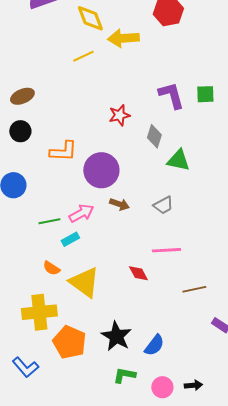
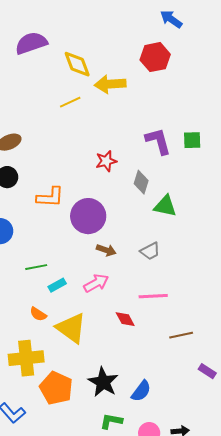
pink arrow: (81, 213) -> (96, 283), moved

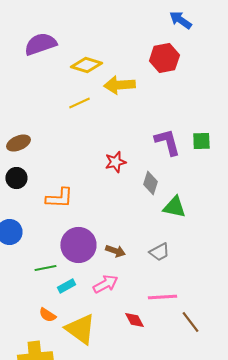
yellow diamond: (77, 64) -> (86, 65), turned -52
purple circle: (88, 216) -> (78, 245), moved
brown line: (181, 335) -> (190, 322), moved, turned 65

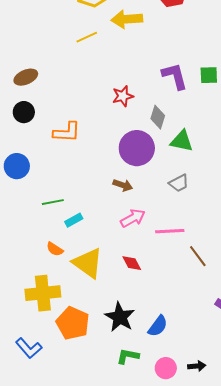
purple circle: (78, 245) -> (137, 148), moved
gray trapezoid: (159, 252) -> (179, 183), moved
pink arrow: (105, 284) -> (133, 218), moved
red diamond: (134, 320) -> (132, 263), moved

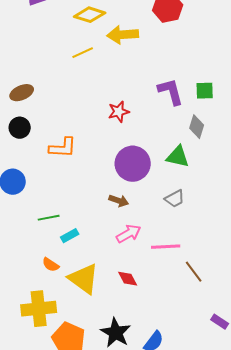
gray diamond: (158, 117) -> (197, 127), moved

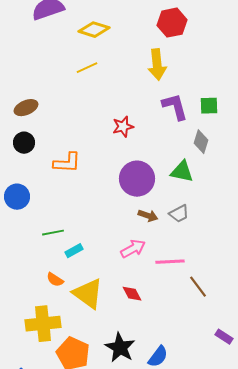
yellow arrow: (123, 35) -> (157, 65), moved, turned -92
brown arrow: (119, 201) -> (148, 216), moved

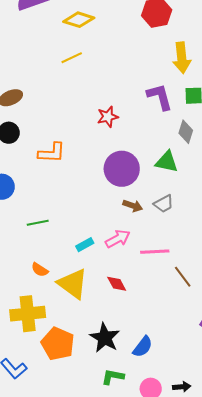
yellow arrow: (157, 65) -> (182, 58), moved
cyan rectangle: (74, 251) -> (85, 245), moved

